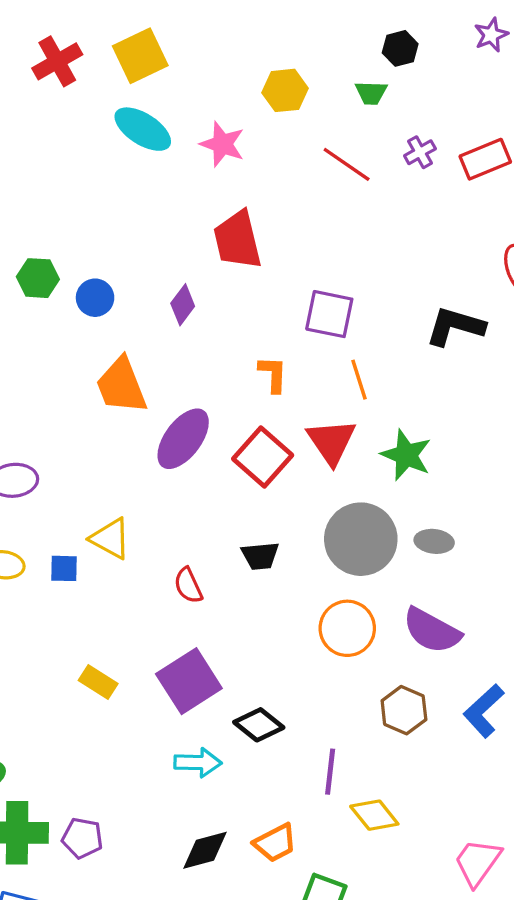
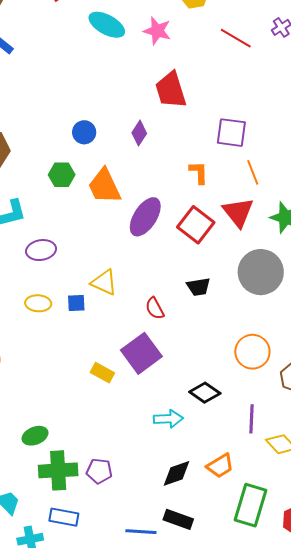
green hexagon: (38, 278) -> (62, 175), moved
orange circle: (347, 628) -> (252, 352), moved
purple square: (189, 681) -> (141, 353), moved

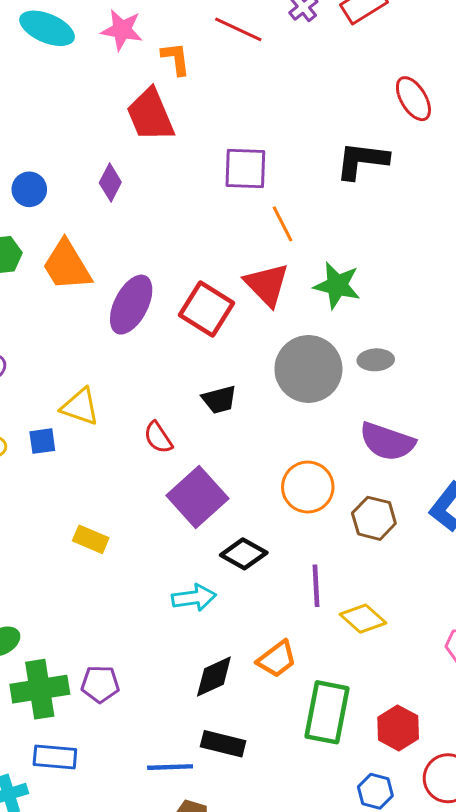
orange L-shape: (199, 173) -> (176, 59), moved
purple square: (141, 353) -> (197, 497), moved

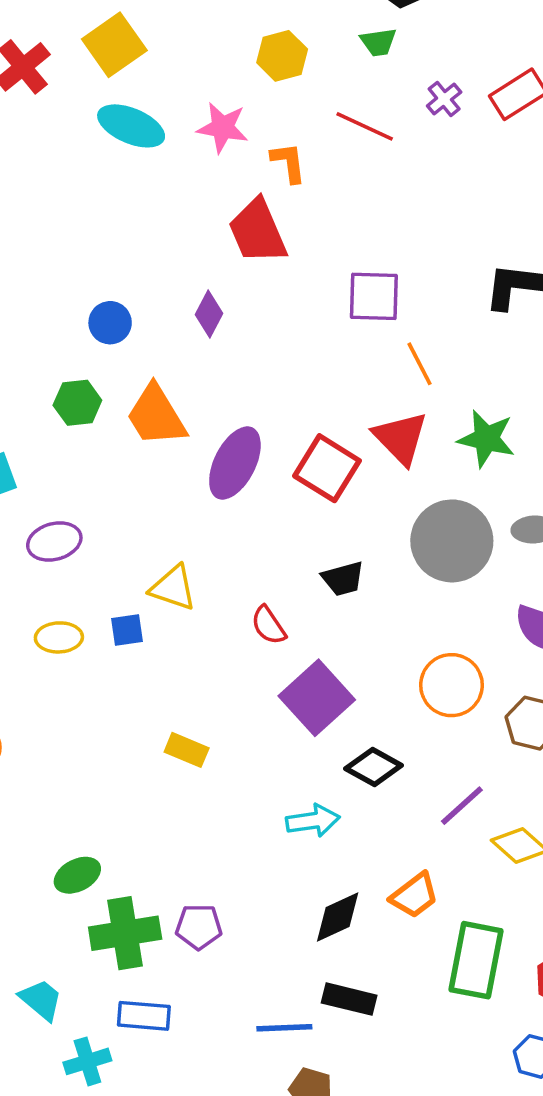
purple line: (316, 586) -> (462, 806), turned 51

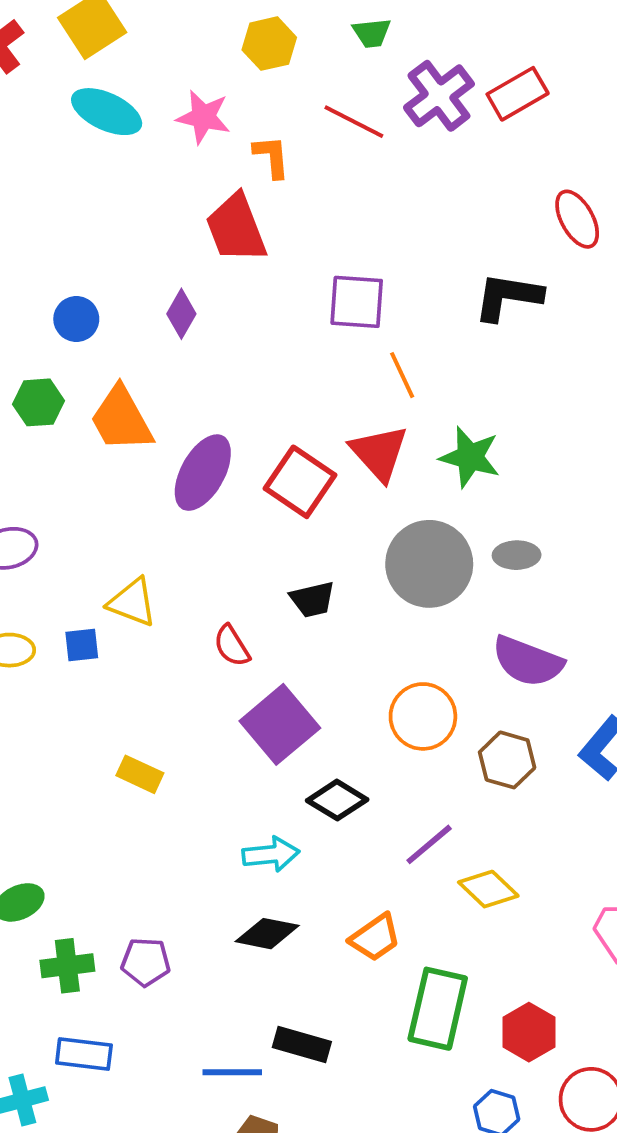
purple cross: (444, 99) -> (439, 96), size x1.8
black diamond: (338, 917) -> (267, 934), moved, turned 34
green cross: (125, 933) -> (67, 966), size x0.7

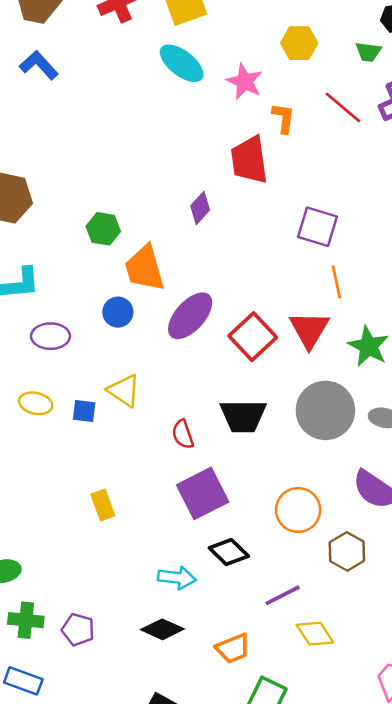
blue circle: (76, 319) -> (118, 312), moved
green hexagon: (39, 402) -> (103, 229), moved
black trapezoid: (313, 599) -> (243, 416), size x1.5
yellow rectangle: (140, 774) -> (103, 505), turned 32

